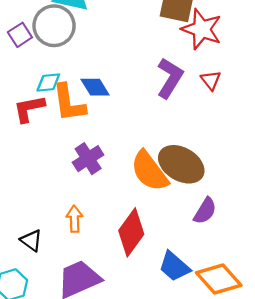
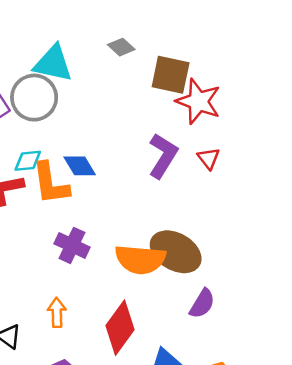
purple cross: (88, 159) -> (72, 245), turned -32
orange semicircle: (149, 171) -> (140, 259), turned -48

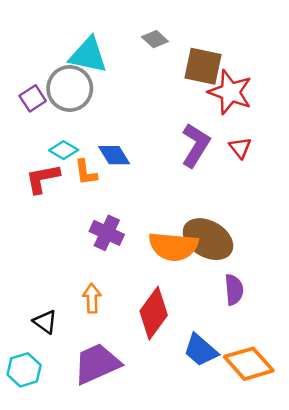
cyan diamond: (28, 161) -> (64, 150), turned 36
orange L-shape: (51, 184) -> (86, 172), size x0.6
purple semicircle: (202, 304) -> (234, 290), turned -36

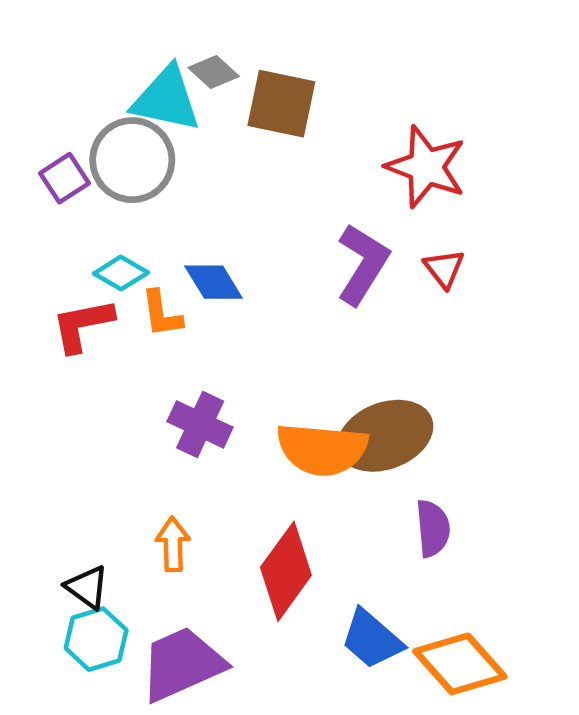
gray diamond: (155, 39) -> (214, 72), moved
brown square: (203, 66) -> (281, 104), moved
brown ellipse: (208, 239) -> (385, 436), turned -51
cyan hexagon: (24, 370) -> (96, 639), moved

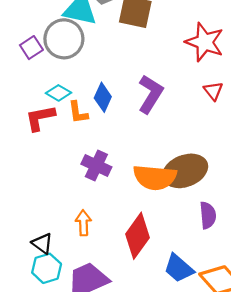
purple L-shape: (363, 264) -> (150, 94), moved
blue diamond: (214, 282) -> (103, 97), turned 56

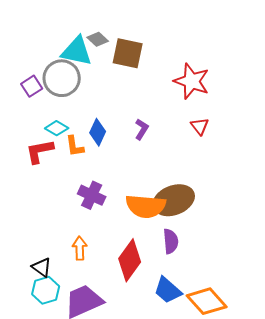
purple L-shape: (150, 94) -> (142, 129), size x0.6
purple semicircle: (208, 215) -> (171, 241), moved

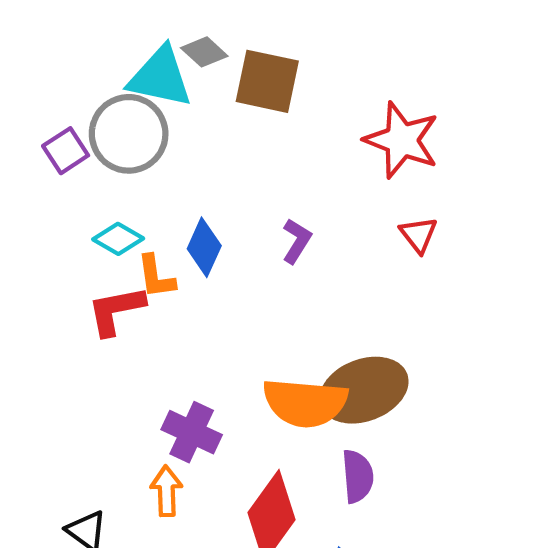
red L-shape: (40, 151) -> (116, 310), moved
purple cross: (92, 195) -> (192, 432), moved

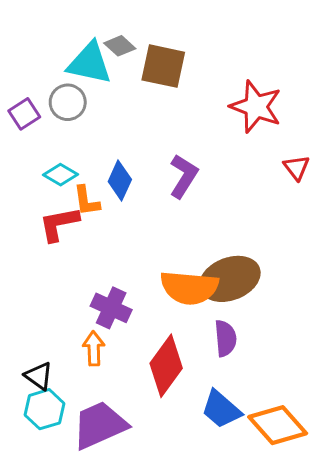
gray circle: (129, 134) -> (68, 102), size x0.7
red triangle: (418, 235) -> (296, 167), moved
purple L-shape: (297, 241) -> (184, 176), size x1.4

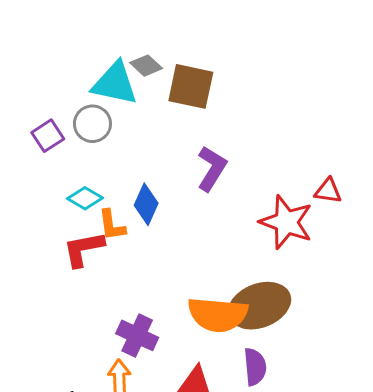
red star: (256, 107) -> (286, 222), moved
red triangle: (296, 167) -> (328, 191), turned -44
purple L-shape: (184, 176) -> (212, 168), moved

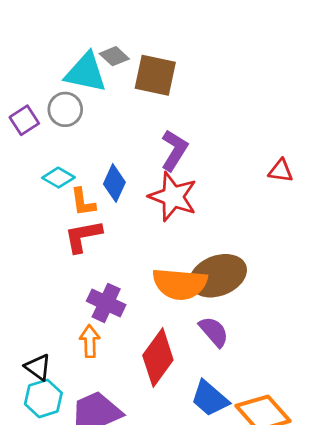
red star: (286, 222) -> (173, 197), moved
red L-shape: (84, 249) -> (83, 236), moved
purple semicircle: (255, 367) -> (214, 332), turned -36

